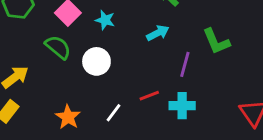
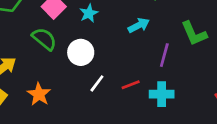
cyan star: (105, 20) -> (89, 13), turned 30
white line: (114, 113) -> (97, 83), moved
orange star: (68, 117) -> (39, 94), moved

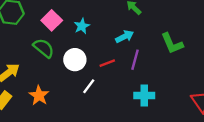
purple line: (164, 55) -> (135, 60), moved
red line: (131, 85) -> (107, 63), moved

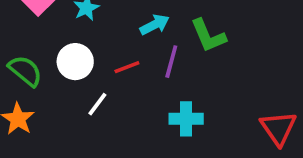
green L-shape: (172, 43) -> (208, 36), moved
green semicircle: (44, 48) -> (25, 71), moved

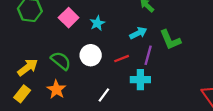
white line: (97, 104) -> (104, 95), moved
cyan cross: (186, 119) -> (140, 80), moved

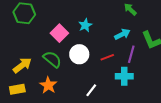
pink square: (69, 18) -> (59, 33), moved
yellow rectangle: (22, 94) -> (17, 89), turned 42

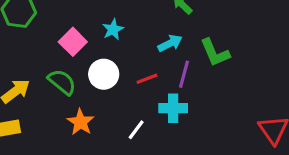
orange star: (48, 85) -> (81, 122), moved
white line: (91, 90) -> (136, 130), moved

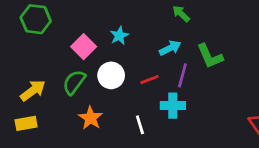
green semicircle: (62, 82) -> (74, 82), turned -92
white line: (136, 130) -> (140, 125), turned -54

